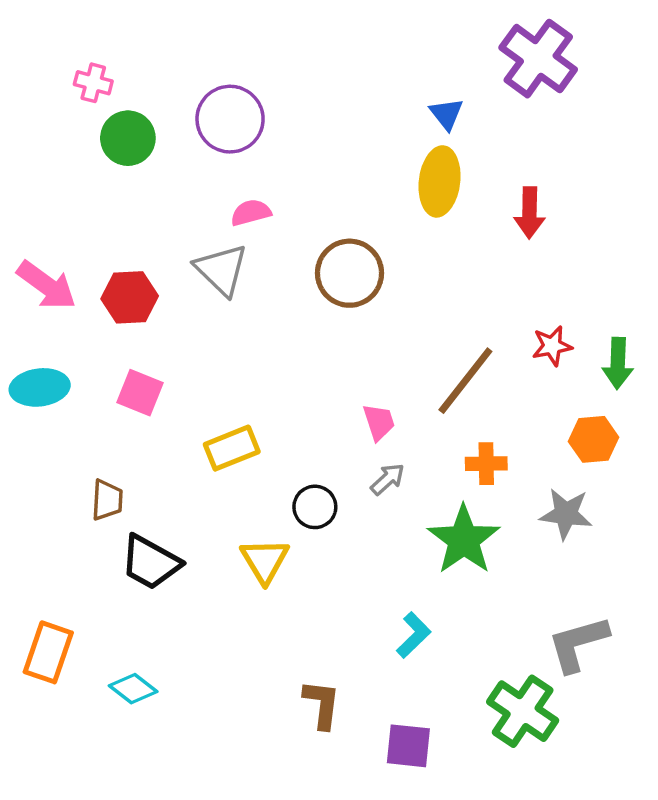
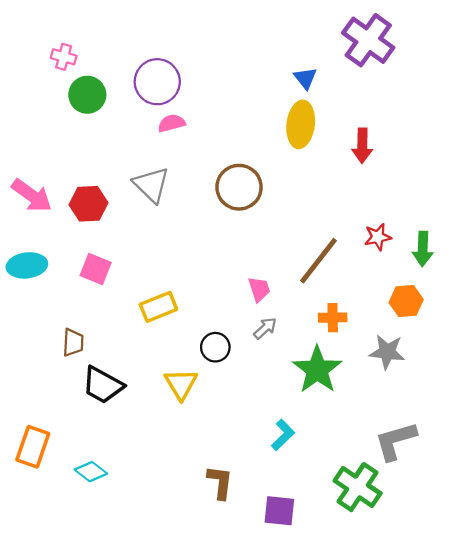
pink semicircle: (251, 213) -> (171, 123), moved

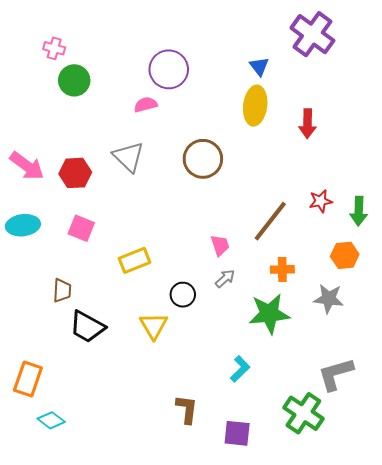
purple circle: (157, 82) -> (169, 69), moved
green star: (317, 370) -> (269, 314), turned 30
cyan diamond: (91, 472) -> (51, 420), moved

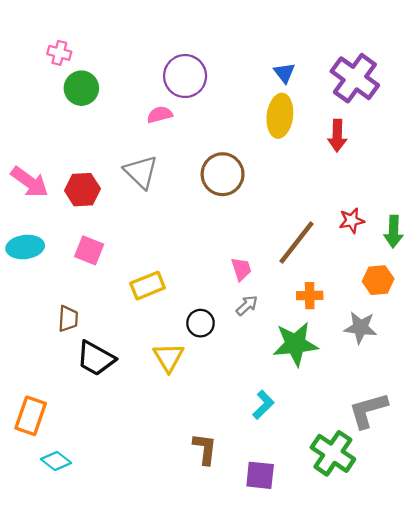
purple cross: (312, 34) -> (355, 78), moved

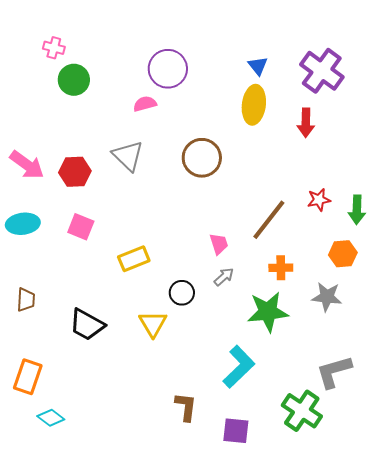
brown trapezoid: (68, 319) -> (26, 300), moved
cyan L-shape: (263, 405) -> (239, 367), size x1.6

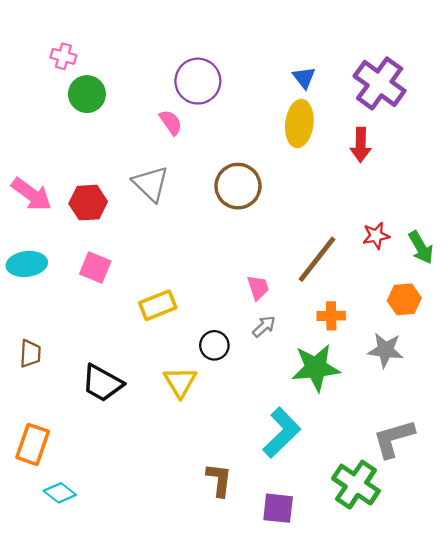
pink semicircle: (145, 104) -> (171, 122), turned 70
green arrow: (357, 210) -> (421, 247), turned -32

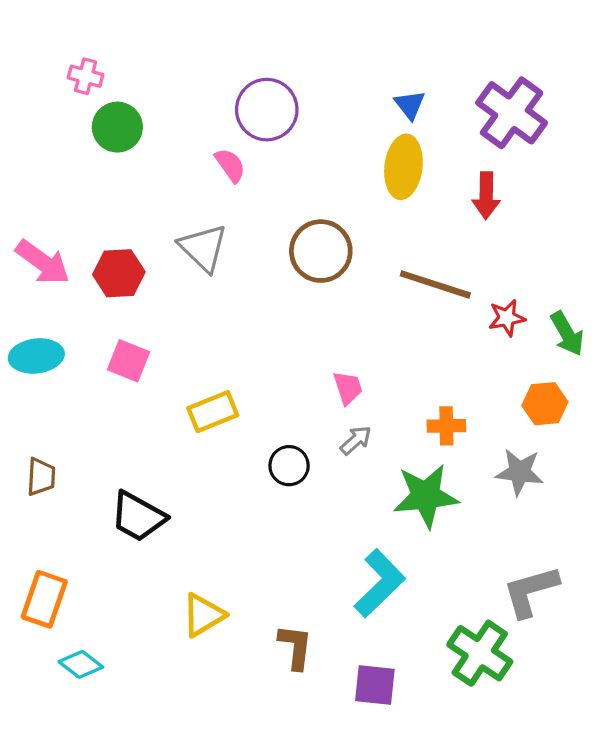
brown line: (317, 259) -> (435, 284), moved, turned 70
yellow triangle: (180, 382) -> (203, 615), moved, turned 30

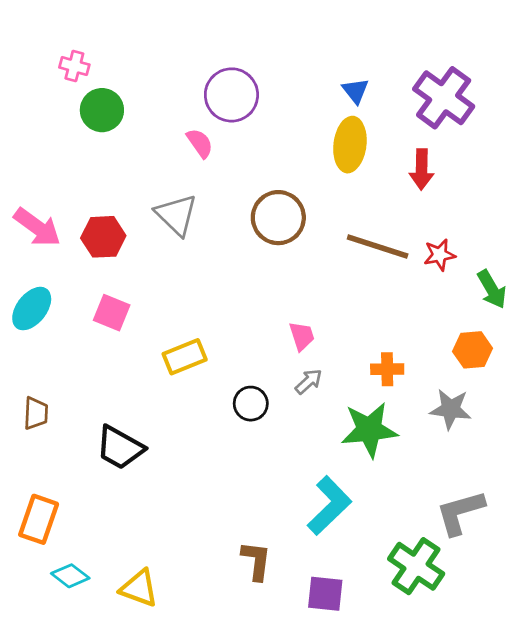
red star: (507, 318) -> (440, 255), moved
cyan ellipse: (36, 356) -> (32, 309), turned -45
yellow triangle: (203, 615) -> (139, 588), moved, turned 51

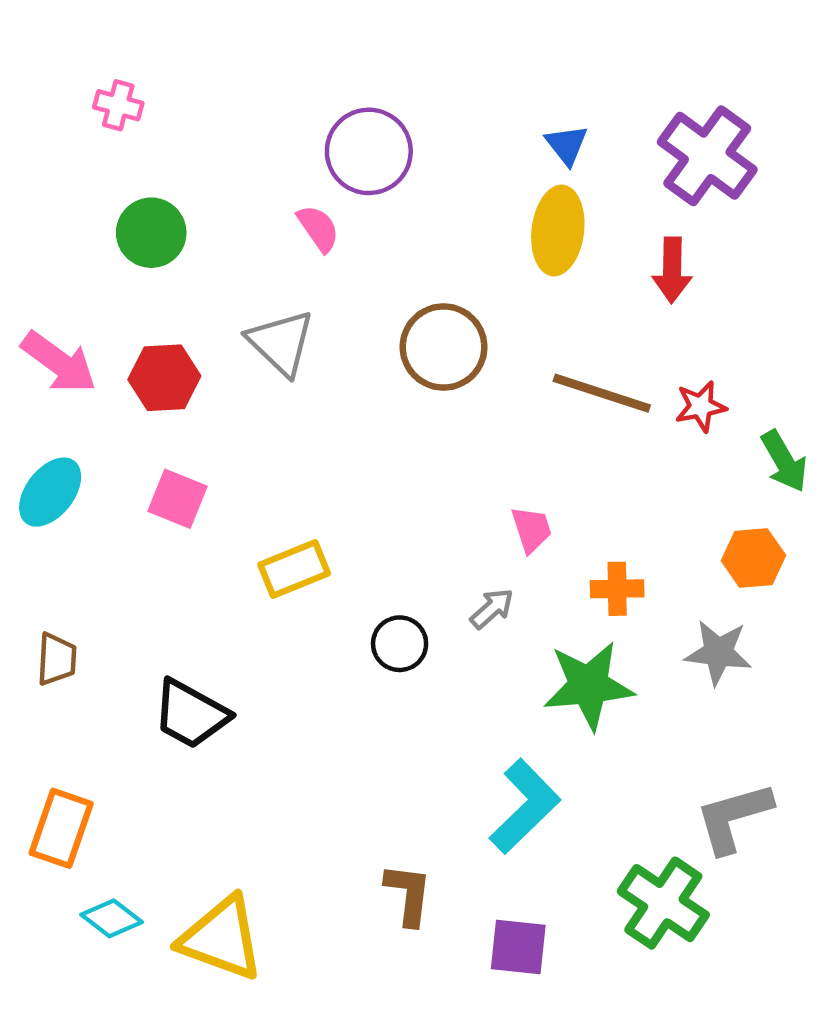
green circle: (102, 110) -> (151, 233), moved
pink trapezoid: (302, 336) -> (531, 529), moved
yellow triangle: (139, 588) -> (222, 938), size x1.4

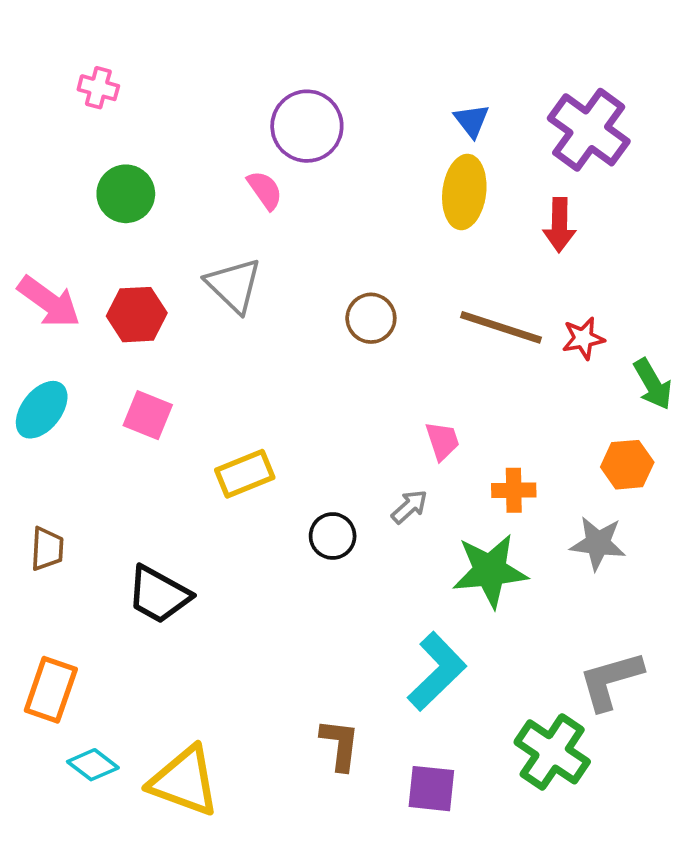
brown circle: (444, 347) -> (371, 318), moved, size x0.7

